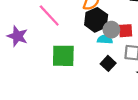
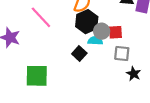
green square: (63, 56) -> (37, 76), moved
black square: (108, 63) -> (79, 54), moved

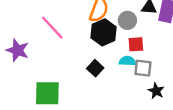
gray circle: (102, 31) -> (127, 20), moved
cyan semicircle: (95, 41) -> (127, 61), moved

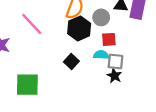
black star: (156, 91) -> (114, 76), moved

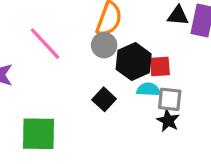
gray circle: (101, 17) -> (104, 45), moved
black hexagon: (79, 28) -> (134, 62), moved

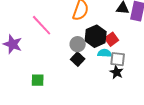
gray circle: (104, 45) -> (78, 44), moved
red square: (160, 66) -> (112, 39), turned -32
green square: (38, 134) -> (38, 80), size x0.6

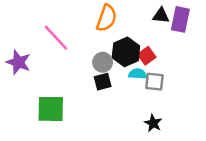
black square: (78, 59) -> (103, 82), turned 32
black star: (117, 72) -> (153, 123), moved
green square: (38, 80) -> (51, 109), size x1.6

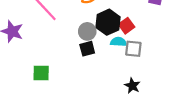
green square: (51, 109) -> (41, 73), size x0.7

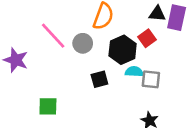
red square: (127, 26) -> (147, 38), moved
gray circle: (87, 31) -> (83, 43), moved

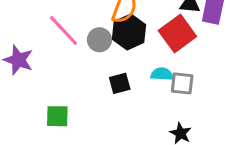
red square: (147, 38) -> (177, 34), size x1.6
black hexagon: (123, 50) -> (129, 32), moved

